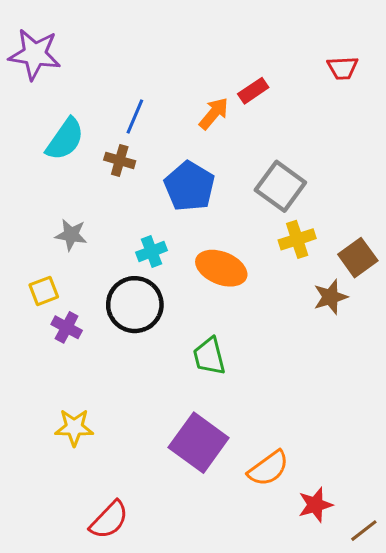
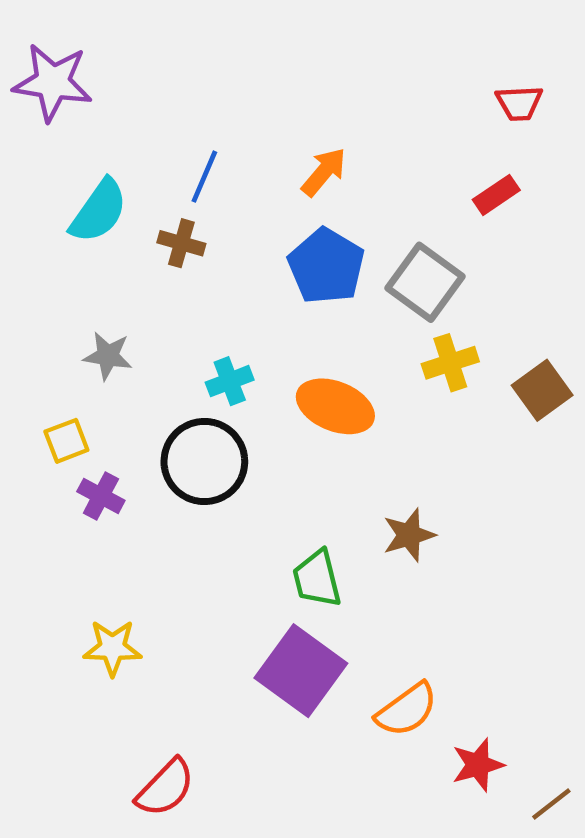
red rectangle: (253, 91) -> (496, 195), moved
blue pentagon: (189, 186) -> (326, 266), moved
brown star: (331, 297) -> (409, 535), moved
green trapezoid: (209, 356) -> (317, 579), moved

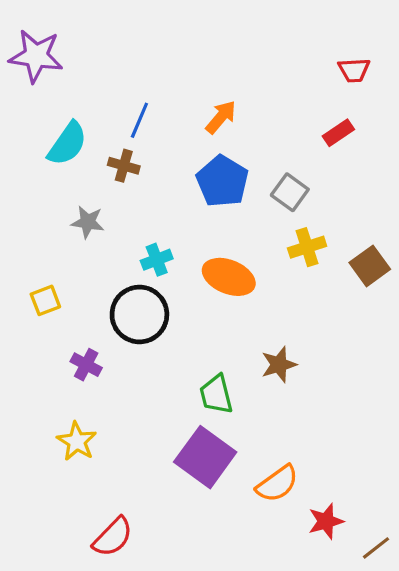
gray square: (425, 282) -> (290, 192), size x0.7
gray star: (108, 356) -> (88, 222), moved
purple cross: (101, 496) -> (86, 365), moved
yellow star: (112, 648) -> (77, 441), turned 30

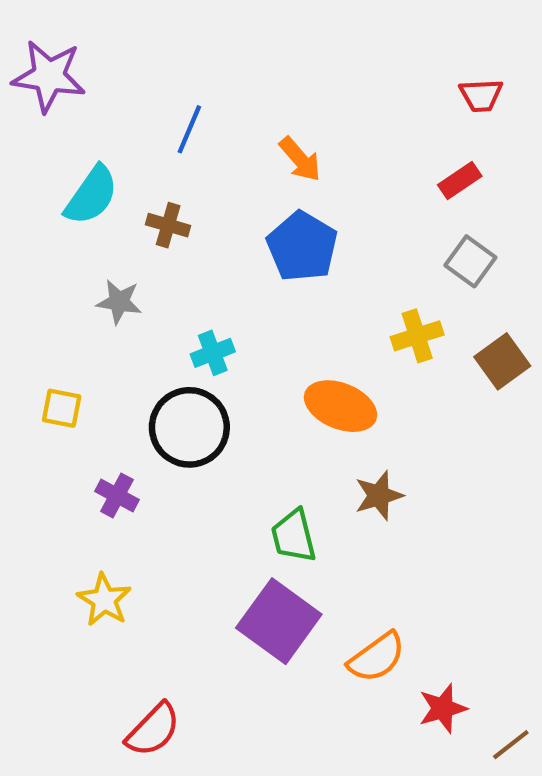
orange arrow: (221, 117) -> (300, 159), turned 99
blue line: (139, 120) -> (189, 129), moved
gray square: (290, 192) -> (470, 261), moved
orange ellipse: (229, 277) -> (341, 406), moved
yellow square: (45, 300) -> (62, 408), turned 32

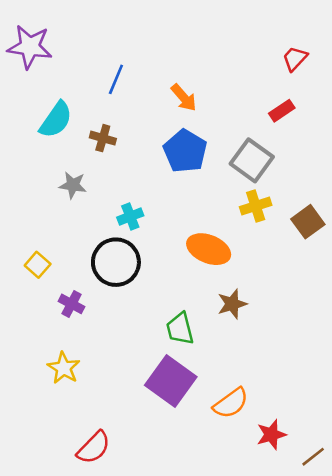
red trapezoid: (481, 95) -> (295, 58), turned 136
gray square: (470, 261) -> (252, 160), moved, size x1.4
yellow square: (62, 408) -> (38, 265), moved, turned 30

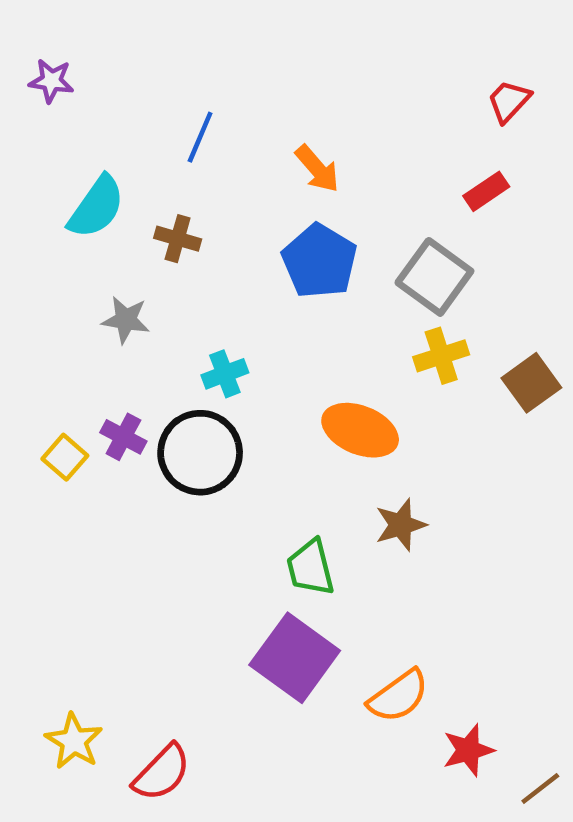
purple star: (30, 47) -> (51, 81), size x0.6
purple cross: (72, 304) -> (123, 437), moved
yellow star: (64, 368) -> (74, 741), moved

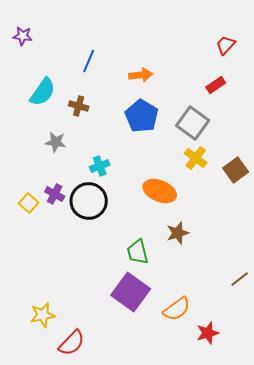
orange arrow: (317, 169) -> (141, 75), turned -55
yellow cross: (441, 356) -> (196, 158), turned -35
yellow star: (74, 741) -> (43, 315), moved, turned 30
brown line: (540, 788) -> (240, 279), moved

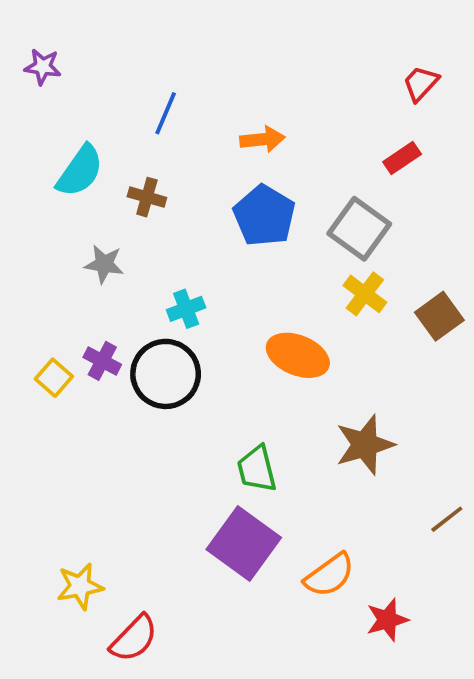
brown star: (178, 233) -> (365, 445), moved, size x1.4

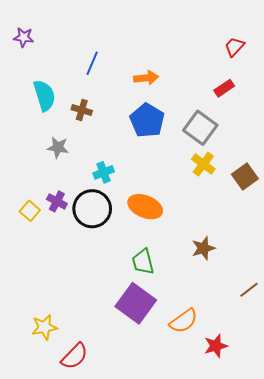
cyan semicircle: (80, 171) -> (44, 95), turned -52
orange ellipse: (298, 355) -> (145, 207), moved
brown star: (365, 445) -> (203, 248), size x0.7

